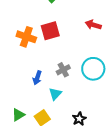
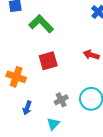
orange cross: (26, 37) -> (16, 77), moved
blue arrow: (37, 78) -> (27, 108), moved

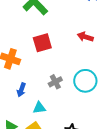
cyan triangle: (53, 124) -> (39, 108), moved, turned 40

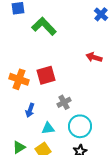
red square: (42, 43) -> (46, 75), moved
cyan circle: (85, 81) -> (80, 126), moved

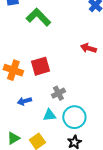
blue arrow: (30, 110) -> (24, 101), turned 56
cyan triangle: (48, 128) -> (49, 115), moved

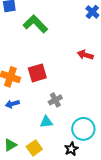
blue arrow: (24, 101) -> (12, 104), moved
cyan circle: (74, 117) -> (83, 129), moved

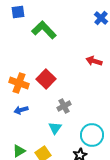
red square: (37, 73) -> (46, 79), turned -30
cyan triangle: (46, 122) -> (55, 128), turned -48

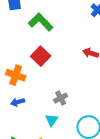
red square: (46, 79) -> (41, 56), moved

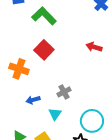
blue arrow: (18, 102) -> (33, 100), moved

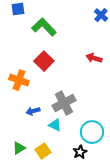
gray cross: (64, 92) -> (64, 103), size x1.6
cyan triangle: (55, 114) -> (55, 125), turned -40

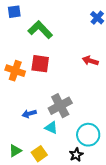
red square: (44, 61) -> (40, 64), turned -36
orange cross: (19, 80) -> (15, 71), moved

